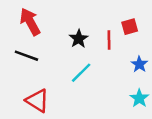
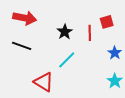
red arrow: (30, 22) -> (25, 18), turned 130
red triangle: (37, 101) -> (44, 82), moved

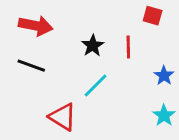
red square: (107, 22) -> (153, 16), moved, turned 32

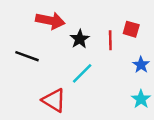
red square: (153, 16) -> (131, 29), moved
red arrow: (36, 26) -> (50, 21), moved

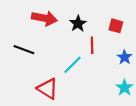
black star: (80, 39) -> (78, 24), moved
red line: (110, 40) -> (92, 45), moved

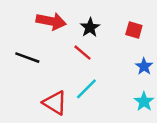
red line: (92, 45) -> (83, 53), moved, turned -49
cyan line: (73, 65) -> (86, 89), moved

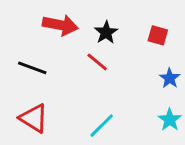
cyan line: (86, 89) -> (102, 126), moved
red triangle: (55, 103) -> (34, 118), moved

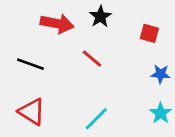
black star: (106, 32) -> (100, 17), moved
blue star: (170, 78) -> (161, 74), turned -30

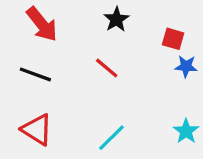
red arrow: (57, 24) -> (42, 24), moved, turned 40
blue star: (161, 74) -> (186, 66), moved

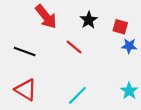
black star: (116, 19) -> (89, 20), moved
red arrow: (42, 24) -> (46, 17), moved

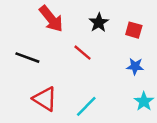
blue star: (129, 46) -> (135, 66), moved
red triangle: (26, 90) -> (45, 99), moved

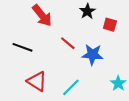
black star: (99, 23) -> (87, 11), moved
blue star: (135, 66) -> (92, 55), moved, size x1.5

